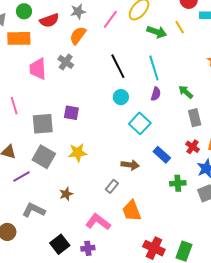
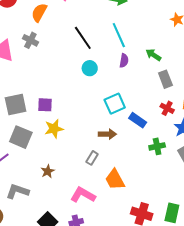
purple square: (71, 113) -> (45, 105), moved
cyan square: (140, 123) -> (115, 104), moved, turned 30

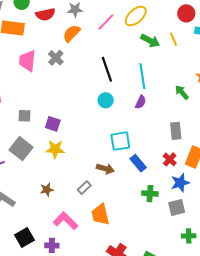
green arrow: (153, 55) -> (182, 92), moved
gray square: (16, 105) -> (24, 116), size x0.6
brown star: (48, 171) -> (47, 190), moved

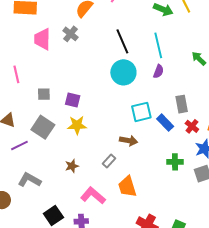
cyan circle: (106, 100) -> (123, 72), size x1.6
gray rectangle: (176, 131) -> (182, 104), moved
blue rectangle: (138, 163) -> (165, 123), moved

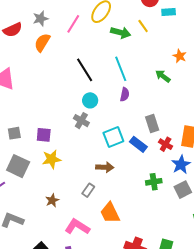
gray cross: (71, 34) -> (81, 121), moved
cyan circle: (123, 72) -> (90, 100), size x0.6

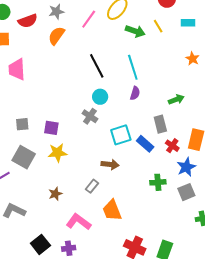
cyan rectangle: (169, 12) -> (188, 23), moved
green arrow: (163, 76) -> (176, 99), moved, turned 119

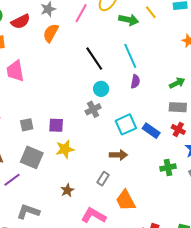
gray cross: (90, 116) -> (93, 109), turned 35
gray rectangle: (160, 124) -> (178, 107), moved, turned -66

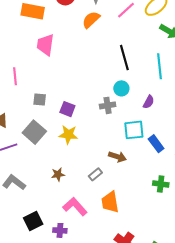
purple semicircle: (135, 81) -> (149, 102), moved

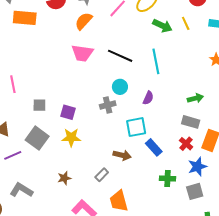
pink trapezoid: (45, 45) -> (82, 53), moved, turned -85
black line: (124, 58) -> (120, 56), turned -45
blue rectangle: (156, 144) -> (154, 147), moved

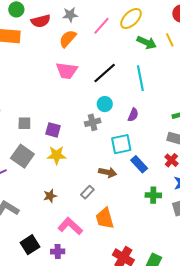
black line: (120, 56) -> (105, 73), turned -65

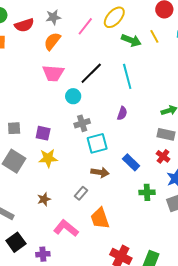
cyan circle: (105, 104) -> (73, 96), moved
cyan square: (121, 144) -> (97, 143), moved
black square: (30, 245) -> (16, 242), moved
purple cross: (58, 251) -> (43, 254), moved

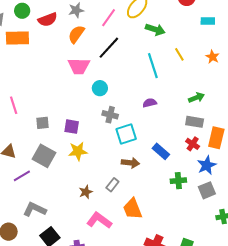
yellow line: (154, 36) -> (179, 54), moved
black line: (91, 73) -> (109, 48), moved
purple semicircle: (122, 113) -> (150, 103), turned -120
gray cross: (82, 123) -> (110, 115), turned 35
brown star: (44, 199) -> (86, 192), moved

